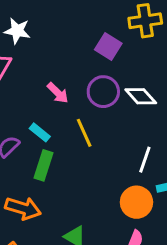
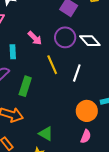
cyan rectangle: (40, 132) -> (13, 52), moved, turned 48
white line: (145, 160) -> (77, 73), moved

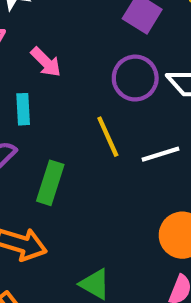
pink arrow: (35, 38) -> (46, 62), moved
white line: (77, 73) -> (160, 154), turned 54

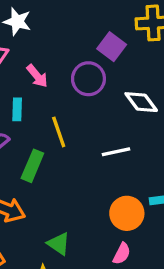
purple circle: (135, 78) -> (88, 79), moved
yellow line: (108, 137) -> (59, 132), moved

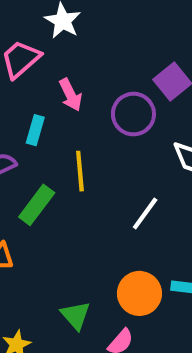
white line: (116, 152) -> (145, 214), turned -56
green triangle: (59, 244) -> (75, 315), moved

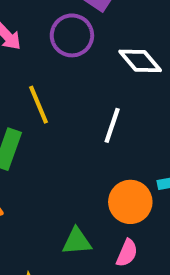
green triangle: (75, 315) -> (77, 241), turned -36

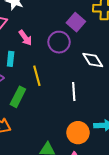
white line: (112, 125) -> (74, 92), turned -30

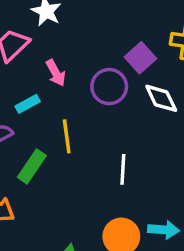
cyan rectangle: (11, 59) -> (28, 104), turned 48
white diamond: (93, 60) -> (161, 98), moved

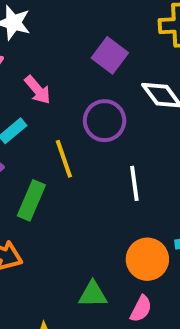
purple square: (140, 58) -> (110, 55), moved
purple circle: (109, 87) -> (105, 121), moved

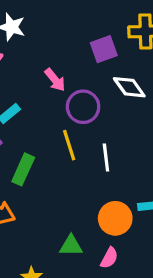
purple square: (110, 55) -> (104, 49), moved, turned 32
pink arrow: (38, 90) -> (55, 80), moved
yellow line: (64, 159) -> (69, 145), moved

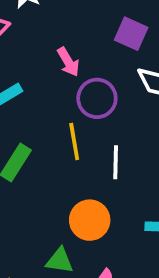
purple square: (104, 49) -> (131, 34), turned 36
orange circle: (115, 218) -> (90, 220), moved

